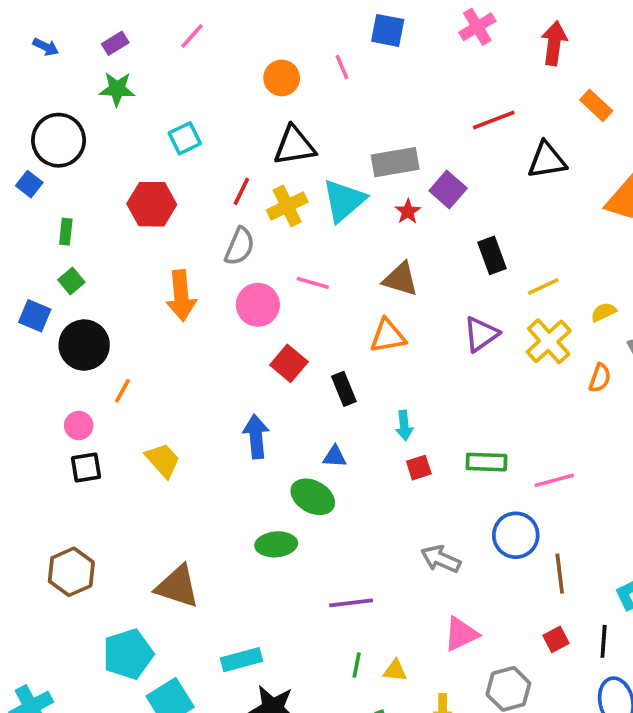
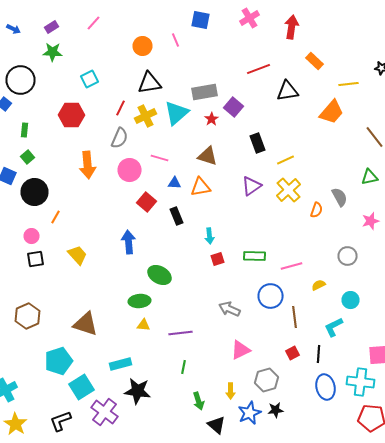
yellow semicircle: (604, 312) -> (318, 285), moved
blue triangle: (335, 457) -> (174, 183), moved
yellow triangle: (395, 671) -> (144, 325), moved

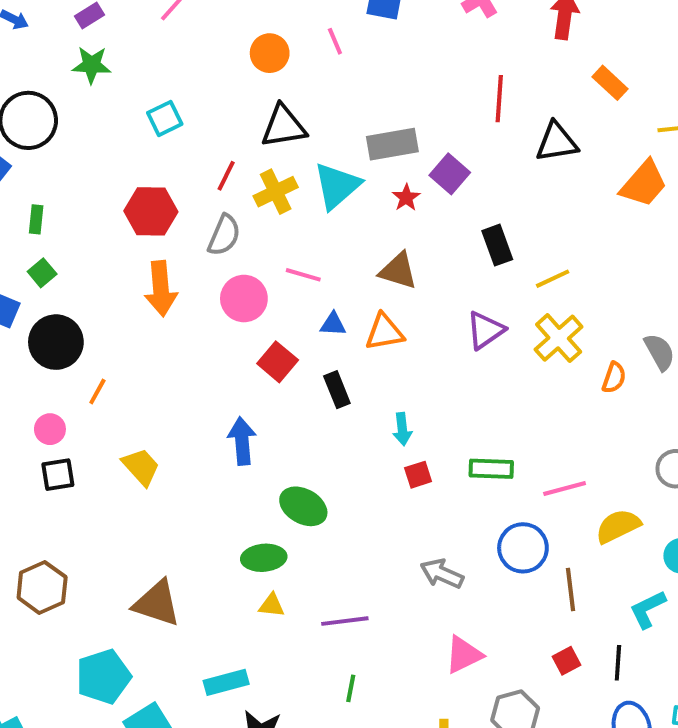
red line: (258, 69) -> (499, 99), turned -65
red hexagon: (72, 115) -> (151, 211), moved
yellow semicircle: (318, 285) -> (618, 526), size x1.6

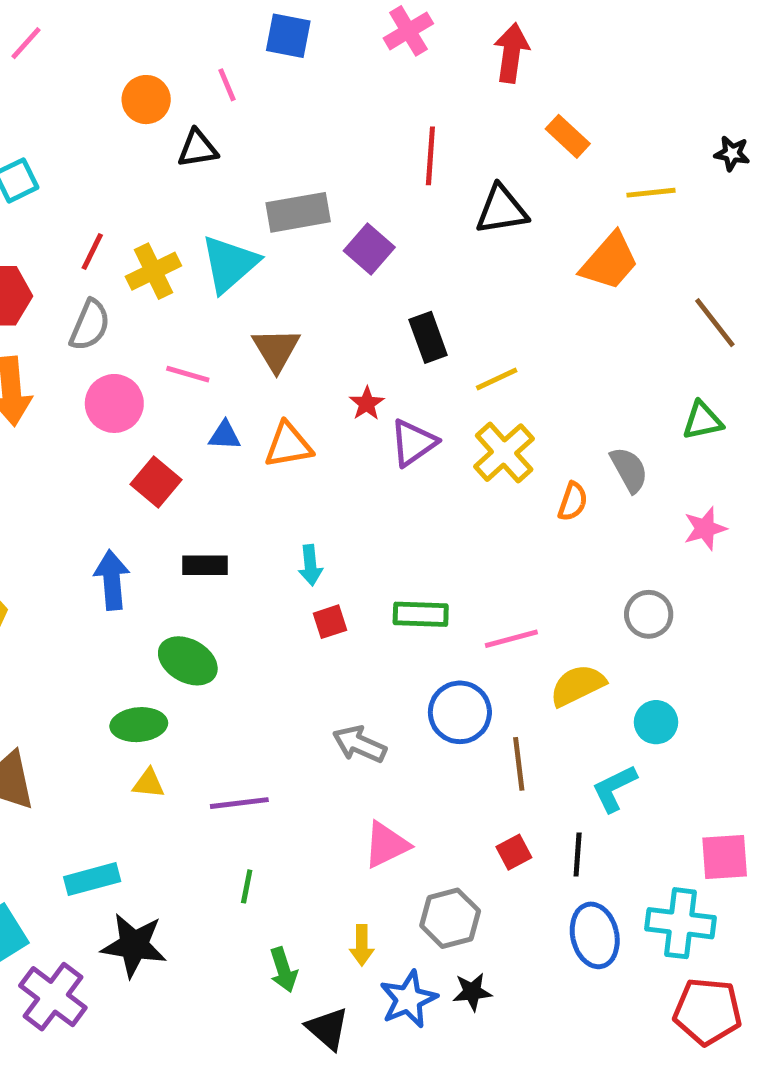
black triangle: (284, 126) -> (198, 149), moved, size x0.7
red star: (406, 198) -> (367, 403), moved
brown triangle: (398, 271) -> (276, 350), moved, turned 42
black rectangle: (337, 390) -> (205, 565), moved, turned -68

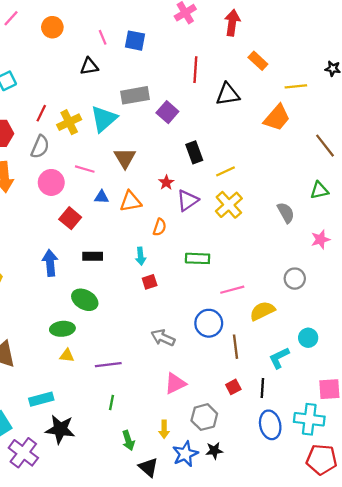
blue square: (288, 36) -> (135, 41), moved
orange circle: (146, 100) -> (52, 27), moved
orange semicircle: (573, 502) -> (160, 227), moved
green rectangle: (421, 614) -> (198, 258), moved
cyan circle: (656, 722) -> (308, 338), moved

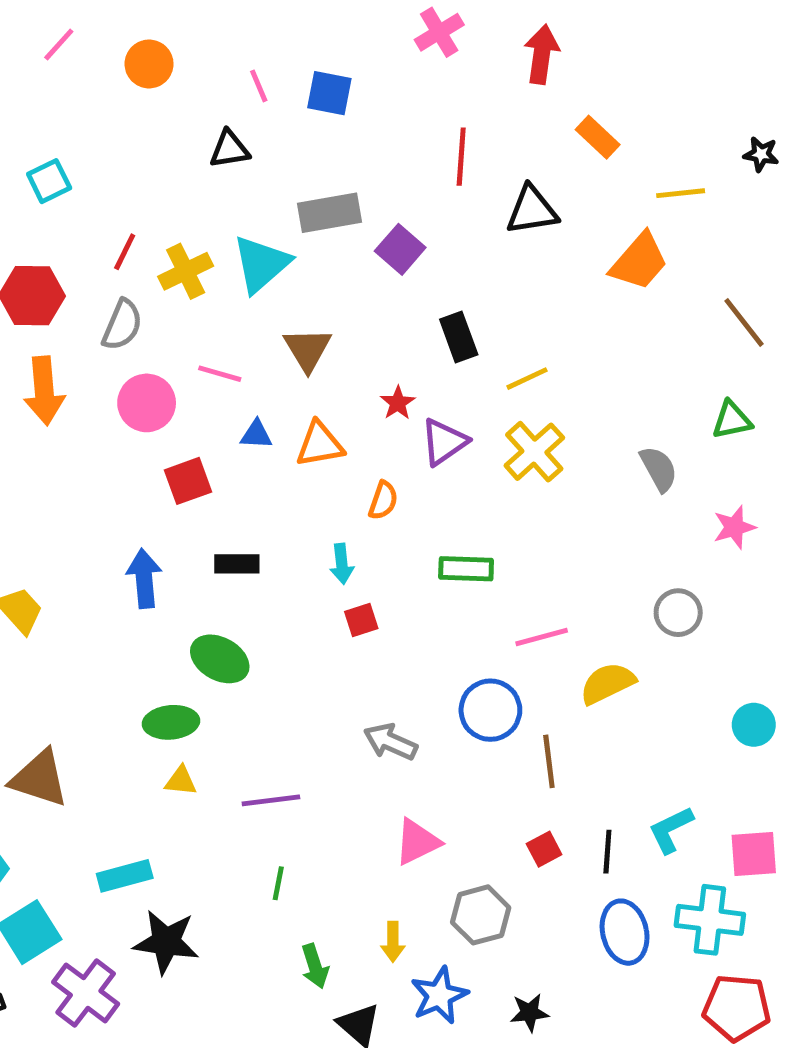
red square: (70, 218) -> (188, 481), turned 30
cyan circle: (308, 338) -> (754, 725), moved
cyan L-shape: (279, 358) -> (671, 830), moved
black star: (214, 451) -> (529, 1013), moved

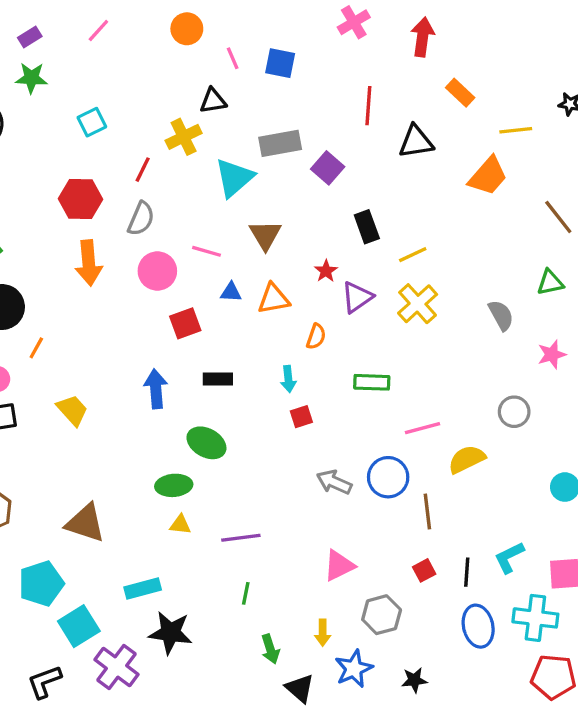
orange circle: (149, 64) -> (187, 29), moved
yellow cross: (186, 271) -> (184, 137), moved
gray arrow: (390, 742) -> (334, 482), moved

